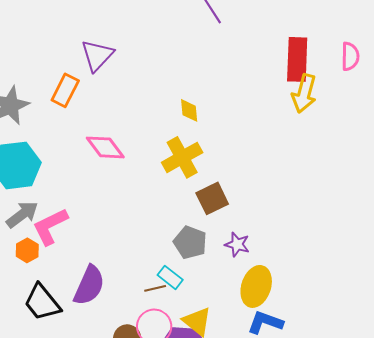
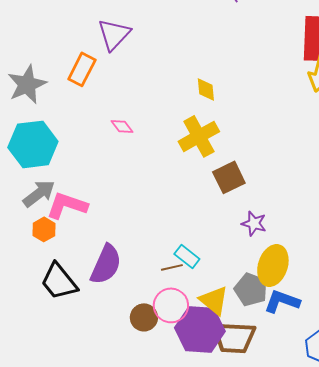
pink diamond: (105, 147) -> (122, 126), size x0.6
pink L-shape: (50, 226) -> (67, 205), turned 45
gray pentagon: (190, 242) -> (251, 289), moved

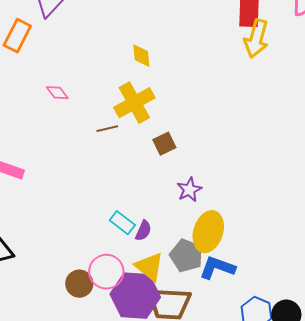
brown square: (229, 177) -> (164, 144), size x0.7
purple star: (254, 223) -> (189, 190), turned 30
purple semicircle: (106, 264) -> (143, 231), moved, size x0.5
brown line: (172, 267) -> (107, 129), moved

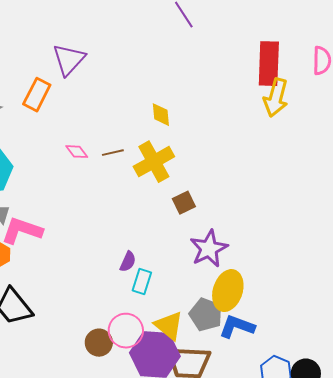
brown line: (107, 129) -> (113, 153), moved
purple star: (189, 190) -> (209, 249), size x1.5
cyan rectangle: (122, 223) -> (142, 282), turned 70
purple semicircle: (143, 231) -> (128, 262), moved

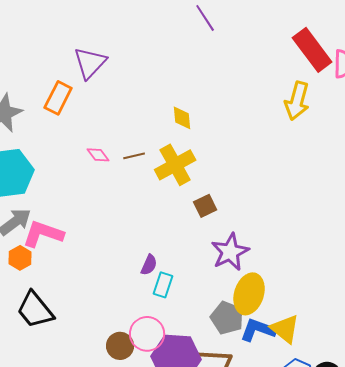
red rectangle: (269, 64) -> (312, 50), moved, turned -39
yellow triangle: (169, 326) -> (285, 329), moved

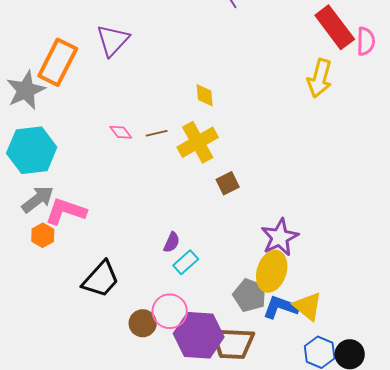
orange rectangle: (58, 98) -> (58, 62), moved, size x1.4
purple star: (230, 252) -> (280, 237), moved
cyan rectangle: (163, 285) -> (186, 262), turned 30
black trapezoid: (35, 310) -> (101, 279), moved, turned -99

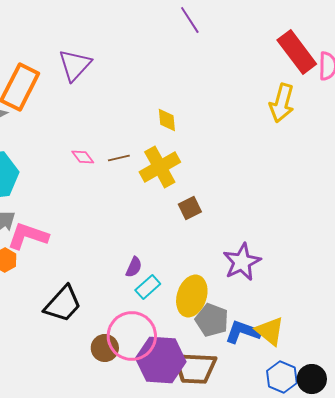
yellow ellipse: (272, 271) -> (192, 296), moved
pink circle: (170, 311) -> (132, 336), size x1.4

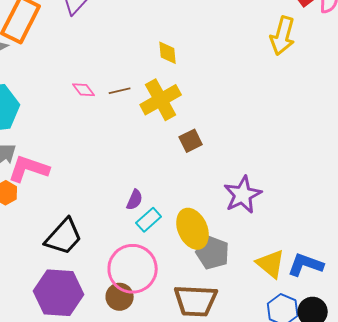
yellow ellipse: (192, 296) -> (193, 229), turned -42
blue L-shape: (243, 332) -> (306, 265), moved
brown circle: (105, 348) -> (120, 297), moved
purple hexagon: (161, 360) -> (59, 293), moved

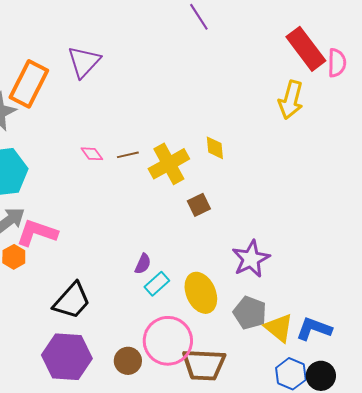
yellow diamond: (168, 53) -> (215, 148), moved
gray pentagon: (213, 253) -> (250, 313), moved
pink circle: (133, 269) -> (168, 341), moved

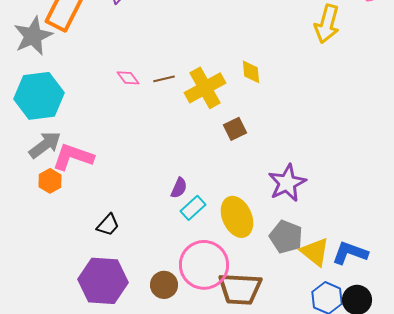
black trapezoid: (72, 301) -> (108, 225), size x0.6

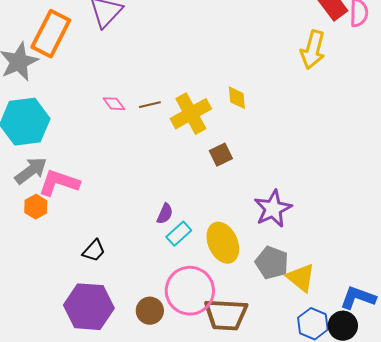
blue L-shape: (350, 253) -> (358, 298), moved

